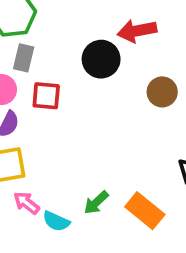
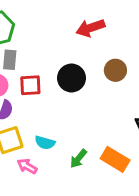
black circle: (101, 59) -> (71, 78), moved
cyan semicircle: (56, 221) -> (45, 143), moved

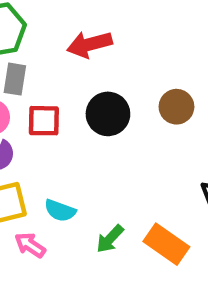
red arrow: (90, 28) -> (89, 44), moved

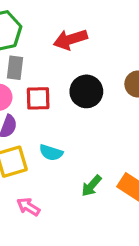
cyan semicircle: (60, 211) -> (51, 153), moved
pink arrow: (30, 245) -> (28, 207), moved

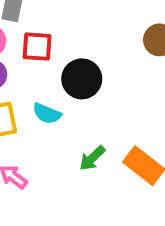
black circle: (86, 91) -> (82, 79), moved

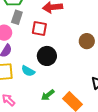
red square: (37, 47) -> (39, 29), moved

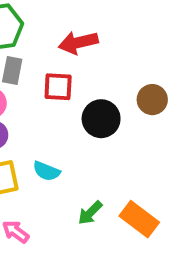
black circle: (47, 56) -> (101, 119), moved

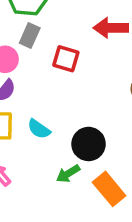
red arrow: (78, 43) -> (111, 28), moved
black circle: (101, 119) -> (89, 144), moved

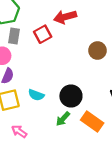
red square: (66, 59) -> (43, 34), moved, turned -30

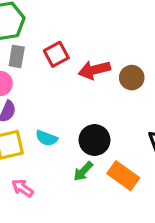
red arrow: (65, 17) -> (94, 70), moved

